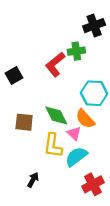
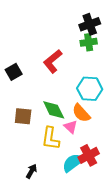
green cross: (76, 51) -> (89, 42), moved
cyan semicircle: (76, 157) -> (73, 163), moved
red cross: (93, 184) -> (89, 155), moved

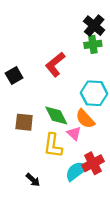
black cross: (90, 24) -> (94, 26), turned -30
black arrow: (32, 171) -> (33, 180), turned 104

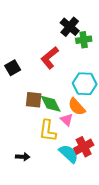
black cross: (94, 26) -> (70, 27), moved
brown square: (24, 122) -> (34, 100), moved
cyan semicircle: (76, 171) -> (69, 154), turned 80
black arrow: (33, 180) -> (23, 157), moved, turned -40

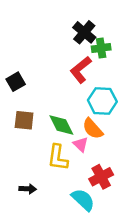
red L-shape: (50, 58) -> (81, 70), moved
brown square: (34, 100) -> (24, 120), moved
cyan semicircle: (69, 154) -> (83, 200), moved

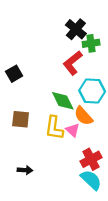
brown square: (24, 120) -> (21, 119), moved
green diamond: (61, 125) -> (63, 101), moved
yellow L-shape: (58, 158) -> (54, 128), moved
cyan semicircle: (83, 200) -> (91, 180), moved

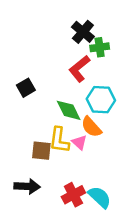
black square: (14, 74) -> (26, 88), moved
brown square: (21, 119) -> (41, 151), moved
red cross: (91, 159) -> (73, 195), moved
black arrow: (25, 170) -> (27, 186), size x1.5

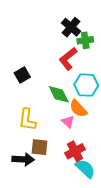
yellow L-shape: (59, 140) -> (27, 120), moved
brown square: (41, 151) -> (39, 147), moved
red cross: (73, 195) -> (75, 151), moved

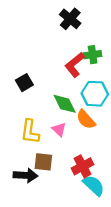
black cross: (71, 27) -> (70, 19), moved
green cross: (85, 40) -> (93, 55), moved
pink triangle: (68, 122) -> (59, 129), moved

